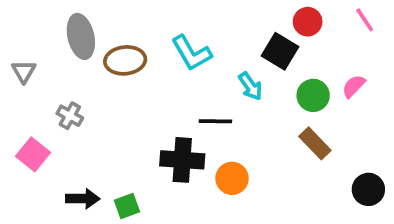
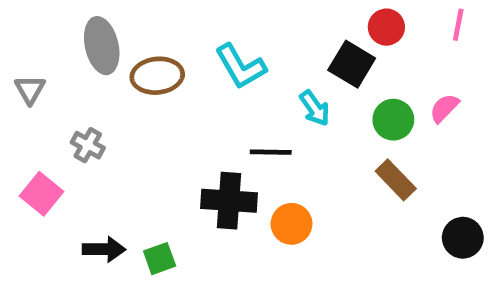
pink line: (365, 20) -> (458, 25), turned 45

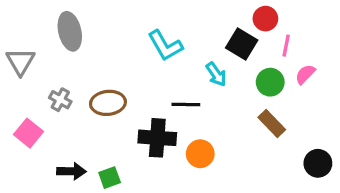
pink line: (458, 25) -> (286, 46), moved
brown ellipse: (157, 76) -> (108, 103), moved
gray triangle: (30, 90) -> (20, 62), size x1.4

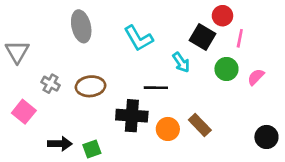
gray ellipse: (70, 31) -> (81, 26), moved
pink semicircle: (305, 74) -> (256, 77), moved
brown rectangle: (272, 124) -> (200, 125), moved

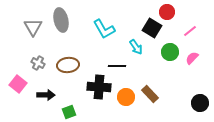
pink line: (240, 38) -> (190, 31), moved, turned 40
gray triangle: (17, 52) -> (33, 27), moved
black arrow: (60, 144) -> (46, 95), moved

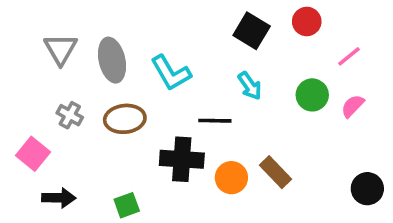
gray ellipse: (61, 20) -> (112, 60), moved
black square: (152, 28) -> (252, 31), moved
cyan L-shape: (104, 29) -> (171, 73), moved
black arrow: (46, 95) -> (59, 198), moved

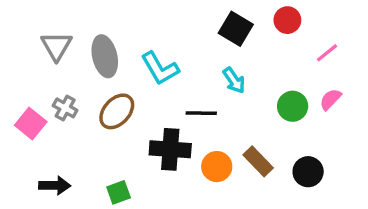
green circle: (312, 95) -> (293, 106), moved
brown ellipse: (125, 119) -> (117, 111), turned -42
pink square: (33, 154) -> (31, 123), moved
black circle: (367, 189) -> (308, 172), moved

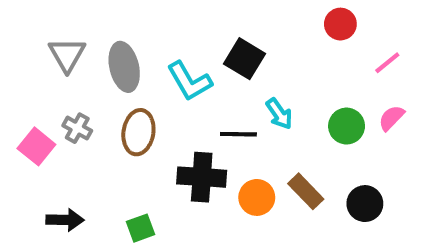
black square: (236, 29) -> (245, 59), moved
cyan arrow: (234, 80) -> (279, 114), moved
brown ellipse: (117, 111) -> (138, 132), turned -33

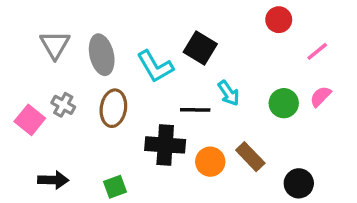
black circle: (365, 204) -> (299, 183), moved

